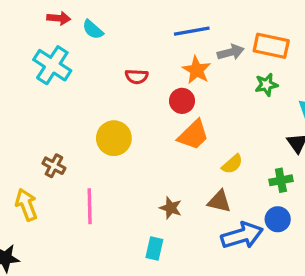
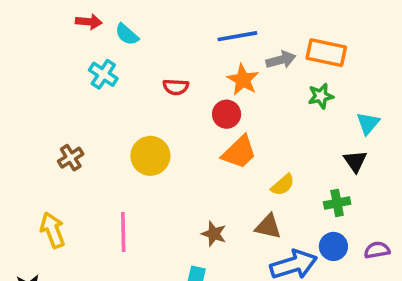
cyan cross: (52, 65) -> (103, 74), moved, size x0.7
brown cross: (54, 166) -> (71, 158), moved, turned 30

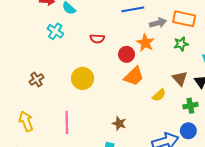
orange star: (243, 80) -> (145, 43), moved
brown triangle: (268, 227) -> (180, 78), moved, turned 35

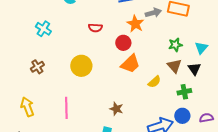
cyan cross: (55, 31) -> (43, 29), moved
orange star: (145, 43) -> (135, 24), moved
green star: (181, 44) -> (175, 45), moved

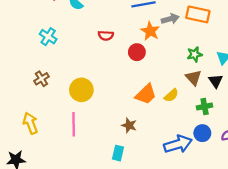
orange trapezoid: (130, 64) -> (146, 94), moved
yellow circle: (81, 66) -> (81, 90), moved

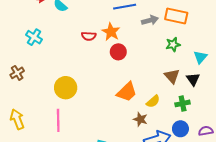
orange star: (150, 31) -> (111, 32), moved
green star: (195, 54) -> (173, 44), moved
brown cross: (41, 79) -> (17, 73), moved
yellow semicircle: (171, 95) -> (153, 101), moved
brown star: (129, 125) -> (140, 119), moved

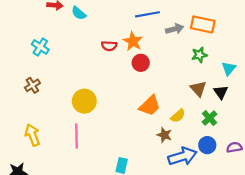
cyan cross: (34, 37) -> (40, 47), moved
green cross: (183, 103) -> (210, 118), turned -32

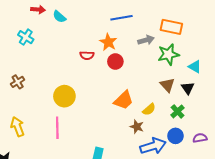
gray arrow: (175, 29) -> (146, 40), moved
red semicircle: (109, 46) -> (87, 55), moved
cyan cross: (40, 47) -> (26, 37), moved
green star: (199, 55) -> (168, 54), size x1.5
cyan triangle: (229, 68) -> (195, 67), turned -40

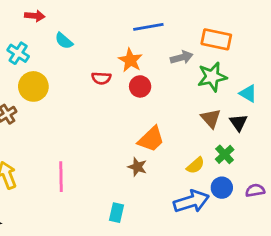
cyan semicircle: (59, 17) -> (64, 41), moved
yellow circle: (64, 96) -> (33, 86), moved
yellow semicircle: (149, 109) -> (196, 165), moved
brown star: (137, 127) -> (137, 167), moved

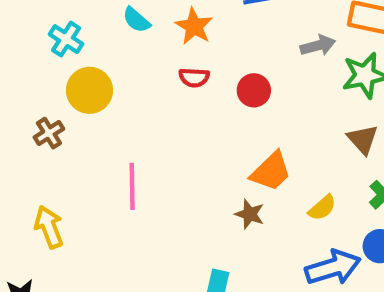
orange star: (130, 60) -> (194, 26), moved
yellow semicircle: (196, 165) -> (322, 208), moved
pink line: (61, 177) -> (132, 186), moved

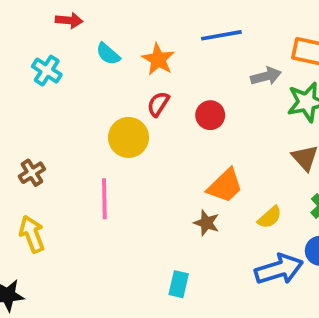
red semicircle: (194, 78) -> (158, 104), turned 120
yellow circle: (89, 90) -> (128, 137), moved
brown cross: (49, 133) -> (32, 173), moved

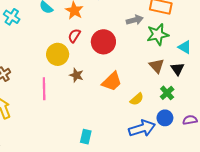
red circle: (210, 115) -> (103, 42), size x1.5
brown star: (206, 223) -> (76, 75), moved

